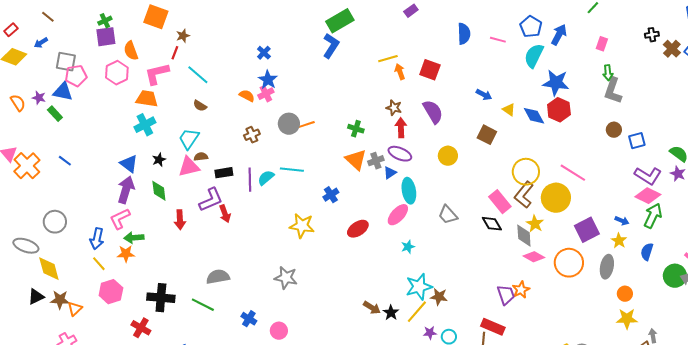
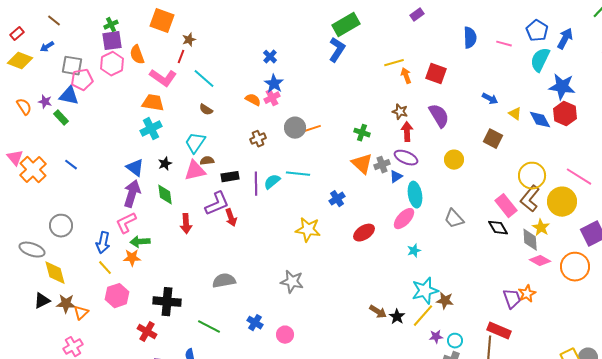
pink hexagon: (117, 73) -> (112, 64), moved
pink L-shape: (157, 74) -> (163, 78), turned -132
green line: (203, 305) -> (209, 327), moved

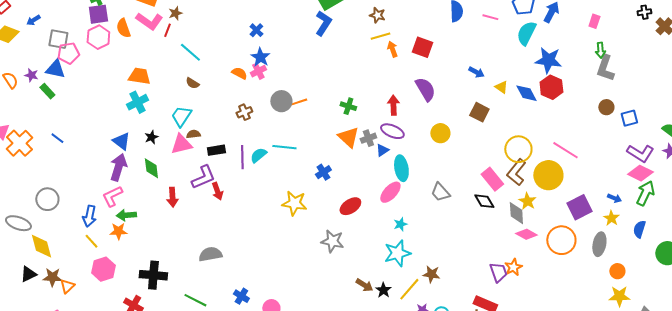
pink L-shape: (163, 78) -> (149, 21), moved
brown star: (400, 112) -> (377, 15), moved
gray star: (292, 282) -> (332, 241), moved
cyan star: (425, 291) -> (397, 253), moved

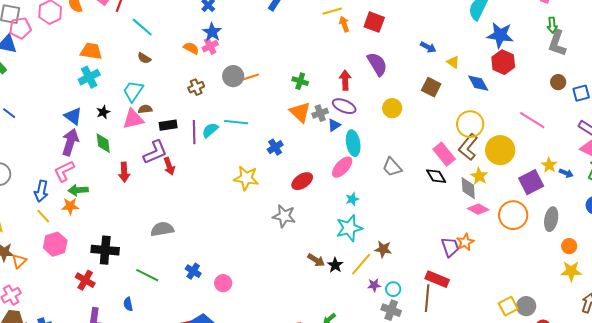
blue diamond: (526, 93) -> (478, 83), moved
pink line: (565, 150) -> (532, 120), moved
yellow star: (611, 218) -> (549, 165), moved

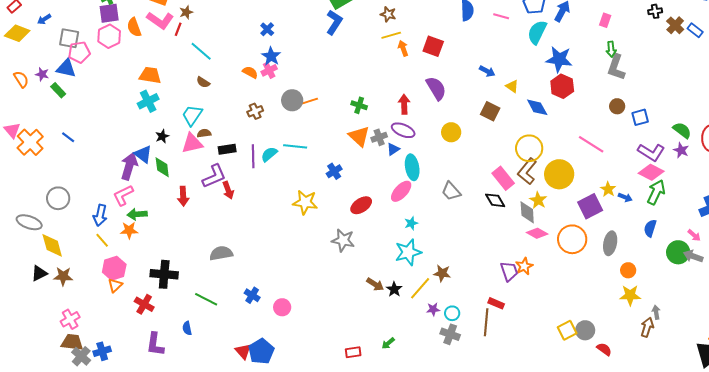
blue triangle: (73, 116) -> (143, 154), moved
orange triangle: (19, 261) -> (115, 285), moved
red rectangle: (437, 279) -> (496, 303), size x0.7

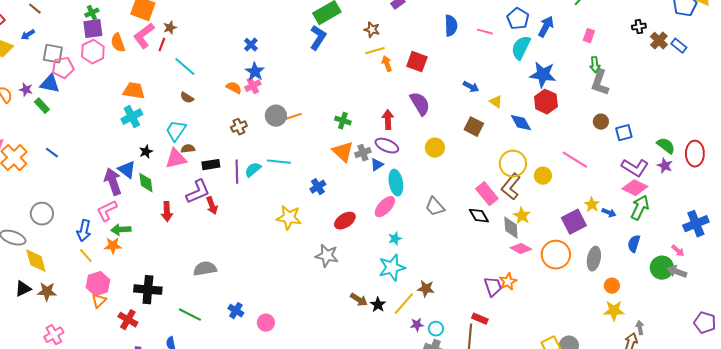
pink L-shape: (160, 20) -> (144, 36), turned 108
purple arrow: (129, 166) -> (113, 182), turned -36
yellow circle: (559, 174) -> (543, 176), moved, size x0.6

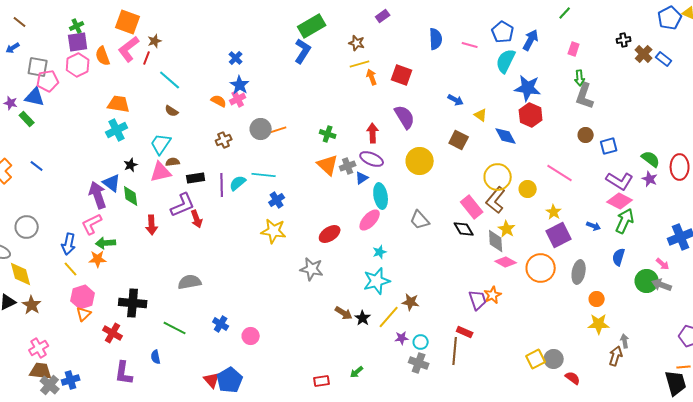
yellow circle: (435, 148) -> (420, 161), size x1.4
blue cross: (318, 187) -> (277, 200), moved
yellow star: (592, 205) -> (554, 212), moved
brown star: (47, 292) -> (32, 305), turned 30

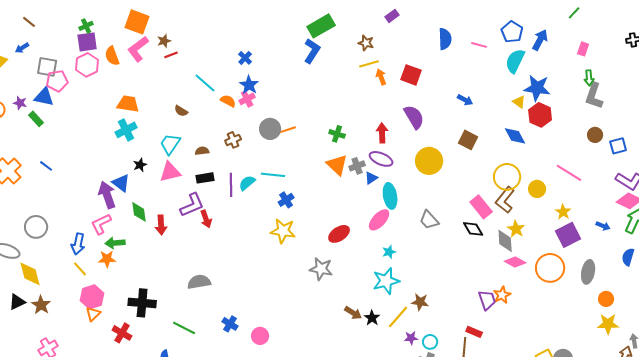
red line: (147, 58) -> (171, 55), moved, turned 48
cyan line: (170, 80) -> (205, 83), moved
yellow triangle: (481, 115) -> (519, 102), moved
brown semicircle: (173, 162) -> (202, 151), moved
green diamond: (131, 196) -> (139, 212), moved

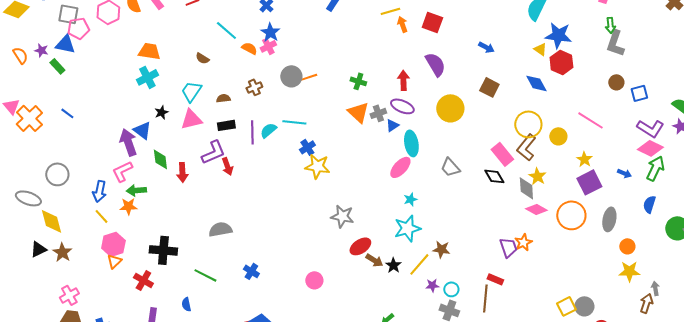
yellow star: (283, 231) -> (317, 166), moved
red ellipse: (339, 234) -> (360, 246), moved
pink circle: (260, 336) -> (314, 280), moved

